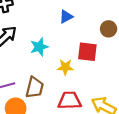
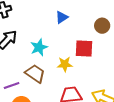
brown trapezoid: (35, 87) -> (35, 73), moved, turned -65

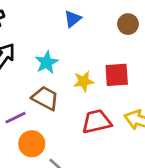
red square: (84, 48) -> (117, 75), moved

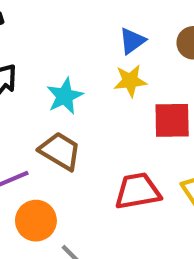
blue triangle: (73, 19) -> (132, 41), moved
yellow star: (84, 81) -> (130, 81), moved

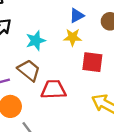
red trapezoid: (138, 191) -> (53, 90), moved

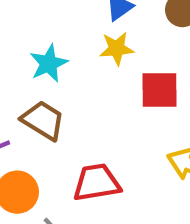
red trapezoid: (53, 90) -> (97, 183), moved

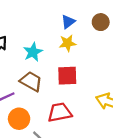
red square: (159, 90) -> (67, 76), moved

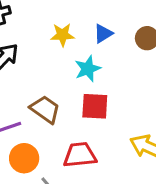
yellow star: (68, 43) -> (62, 35), moved
cyan star: (33, 52) -> (88, 69), moved

